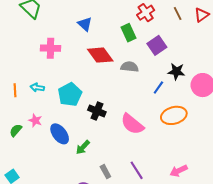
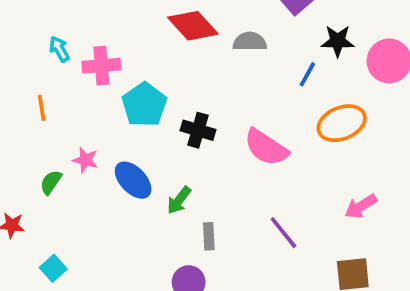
pink cross: (50, 48) -> (101, 66), moved
cyan arrow: (37, 88) -> (59, 49), moved, turned 56
pink arrow: (179, 171) -> (361, 206), moved
gray rectangle: (105, 172) -> (209, 236), moved, turned 32

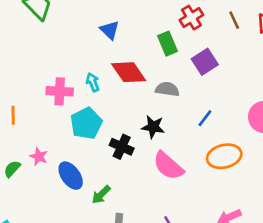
black star: (338, 41) -> (153, 127), moved
cyan arrow: (59, 49) -> (93, 82), moved

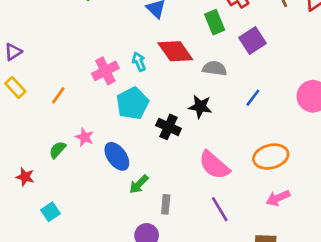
pink cross: (60, 91) -> (105, 71), turned -30
orange line: (13, 115) -> (58, 95), turned 36
orange ellipse: (224, 156) -> (271, 157), moved
pink semicircle: (168, 166) -> (214, 165), moved
green arrow: (101, 195) -> (139, 184), moved

